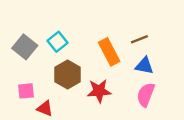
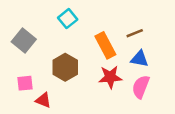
cyan square: (58, 42) -> (68, 19), moved
red star: (99, 91) -> (110, 77), moved

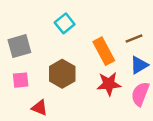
gray square: (24, 40) -> (19, 46), turned 35
blue triangle: (140, 59) -> (139, 65), turned -42
pink square: (25, 83) -> (21, 80), moved

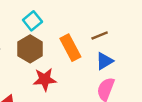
brown hexagon: (62, 74) -> (30, 49), moved
red star: (109, 84) -> (45, 79), moved

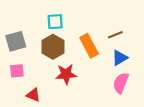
cyan square: (32, 21) -> (55, 22), turned 35

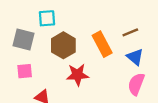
cyan square: (55, 22) -> (47, 18), moved
gray square: (16, 41) -> (23, 39), turned 30
blue triangle: (120, 58) -> (135, 57), turned -49

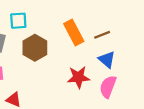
orange rectangle: (102, 44) -> (74, 32), moved
red star: (77, 75) -> (78, 77), moved

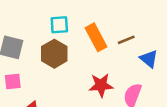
cyan square: (18, 21) -> (59, 25), moved
blue triangle: (107, 60) -> (149, 59), moved

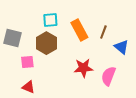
brown line: (126, 40) -> (103, 32), turned -48
pink square: (13, 81) -> (27, 62), moved

